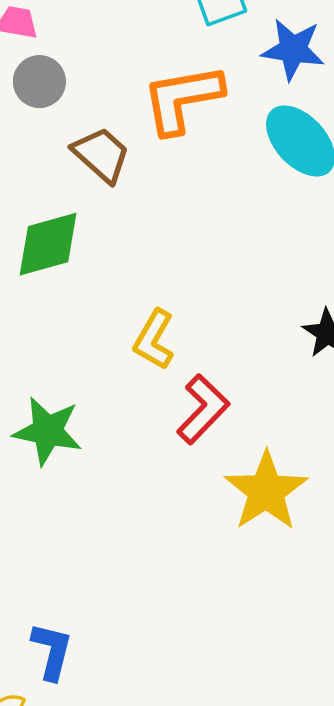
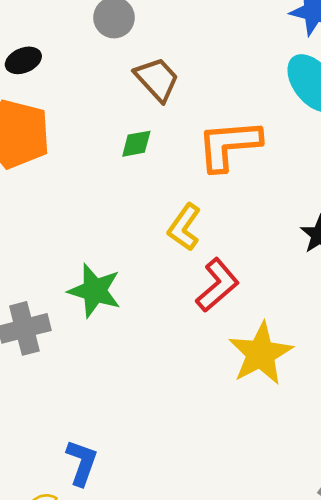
orange L-shape: (182, 99) -> (229, 145), moved
green diamond: (48, 244) -> (136, 144), moved, size x0.6

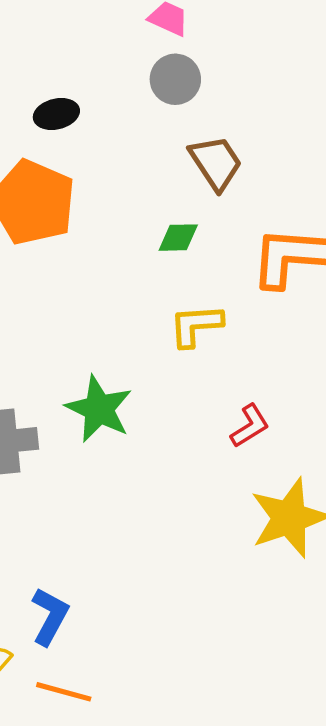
yellow L-shape: (184, 227) -> (196, 325), moved, turned 42
red L-shape: (217, 285) -> (250, 426), size x0.7

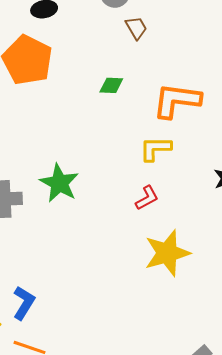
brown trapezoid: (216, 163) -> (136, 28), moved, size x0.7
yellow L-shape: (196, 325) -> (155, 149), moved

